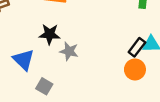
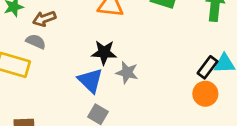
blue triangle: (24, 60) -> (90, 80), moved

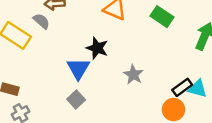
gray star: (127, 73) -> (133, 75), moved

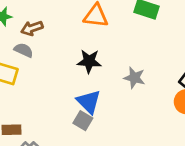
blue triangle: (78, 69) -> (89, 102), moved

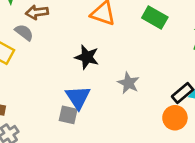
gray square: (83, 121) -> (68, 115), turned -30

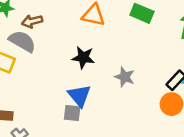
gray semicircle: (24, 32) -> (22, 41), size x1.5

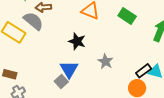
gray square: (72, 113) -> (61, 81), turned 32

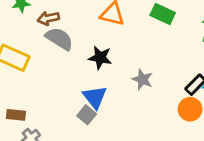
gray semicircle: (33, 21) -> (59, 39), moved

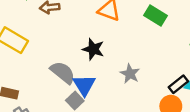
gray semicircle: (59, 39) -> (63, 72), moved

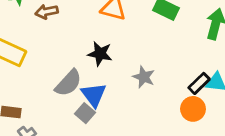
gray semicircle: (63, 72) -> (68, 83), turned 100

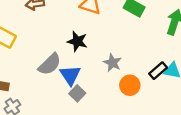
orange circle: (193, 109) -> (130, 85), moved
gray square: (85, 113) -> (77, 93), moved

